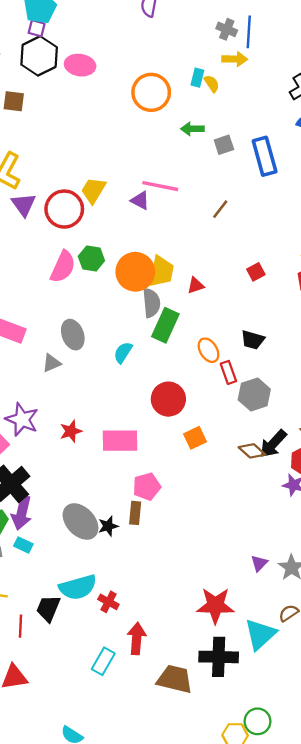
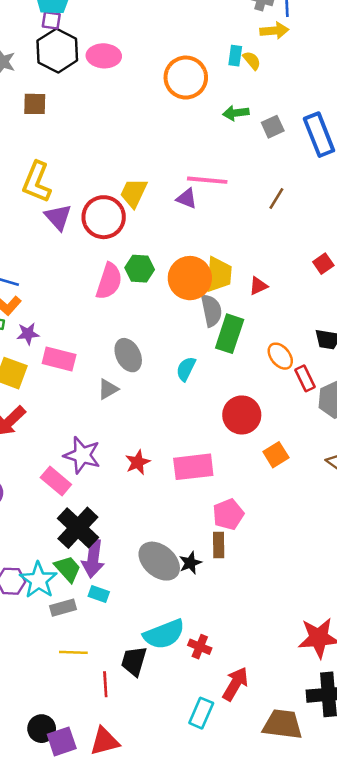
red arrow: (137, 638) -> (235, 684), turned 32

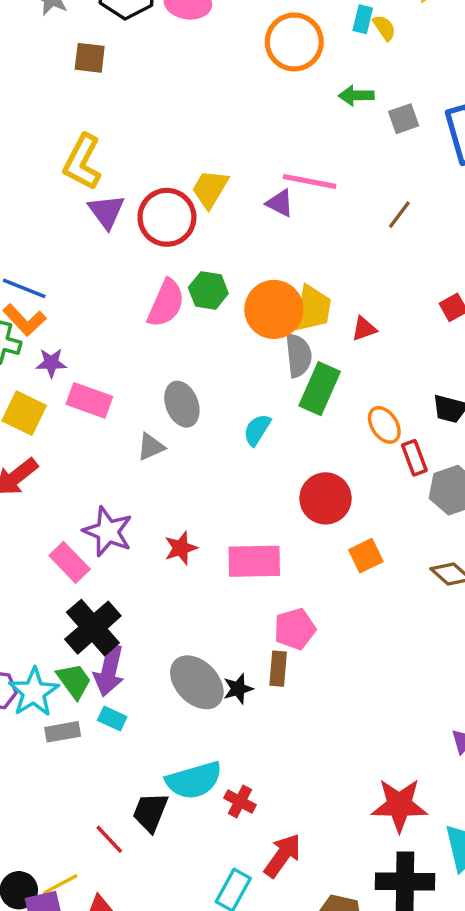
yellow line: (73, 652) -> (60, 884), moved, turned -36
red line: (105, 684) -> (109, 839), turned -45

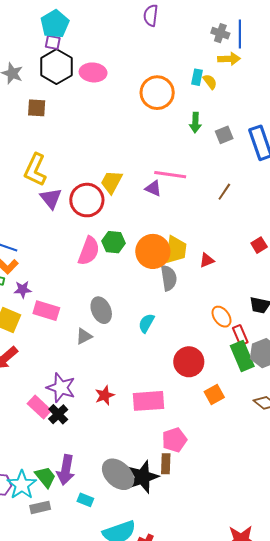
green arrow: (356, 96) -> (195, 123), turned -84
green rectangle: (320, 389) -> (242, 356), moved, turned -44
black cross: (93, 628) -> (58, 414), moved, size x0.6
black star: (238, 689) -> (143, 477), size x1.8
cyan rectangle: (112, 718) -> (85, 500), moved

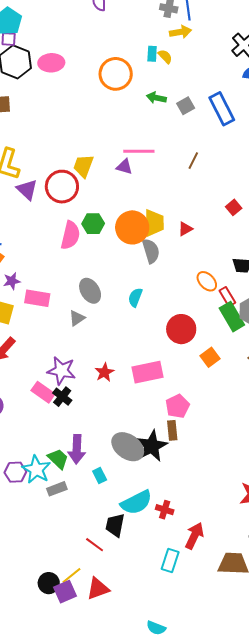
green arrow: (195, 123) -> (156, 98), turned 108
cyan rectangle: (85, 500) -> (100, 476), turned 49

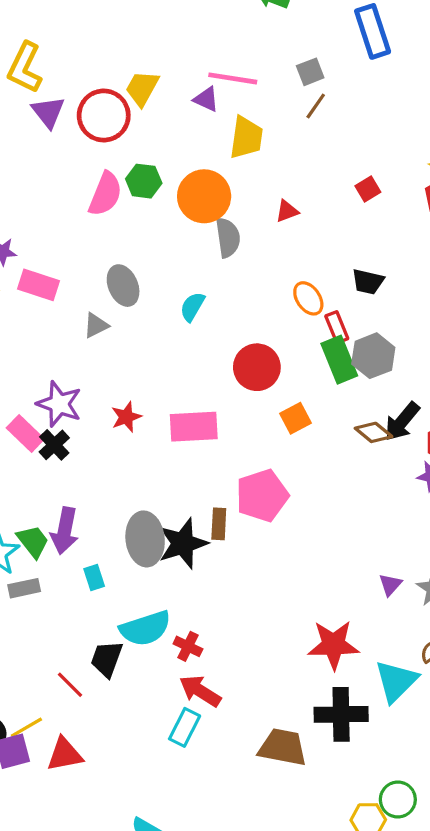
gray square: (186, 106) -> (310, 72), moved
yellow trapezoid: (154, 223) -> (246, 138), moved
pink pentagon: (178, 406) -> (262, 496), moved, size x1.4
gray ellipse: (128, 447) -> (145, 539), turned 40
red arrow: (194, 536) -> (200, 691), moved, turned -92

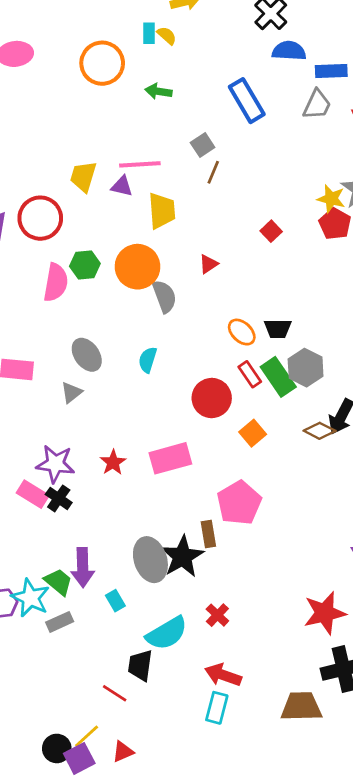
yellow trapezoid: (142, 88) -> (83, 176), moved
black trapezoid: (368, 282) -> (278, 329), moved
red rectangle: (337, 327) -> (250, 374), moved
red cross: (188, 646) -> (217, 615), moved, turned 30
red triangle: (65, 754) -> (123, 752), size x0.7

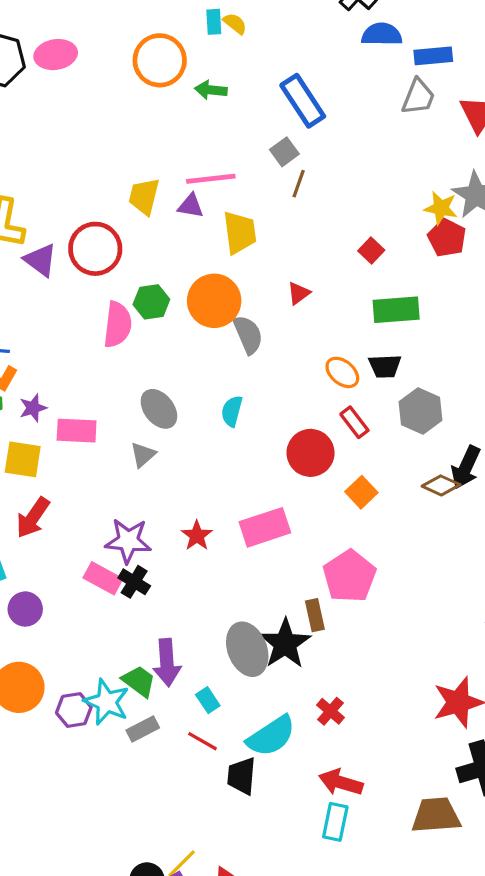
green arrow: (159, 91) -> (211, 90), moved
blue rectangle: (247, 101) -> (303, 101), moved
green rectangle: (278, 377) -> (396, 310), moved, turned -57
red line: (115, 693) -> (203, 741), moved

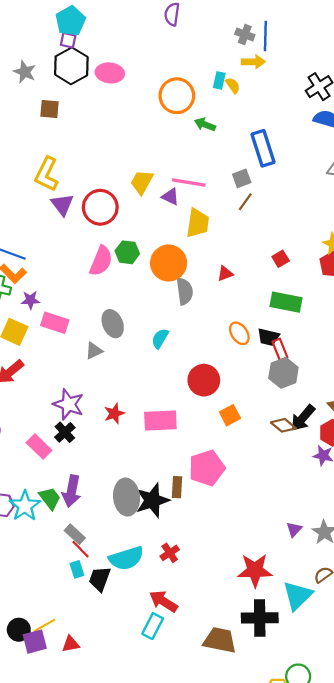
red rectangle: (354, 422) -> (280, 349), moved
pink rectangle: (103, 578) -> (39, 446), moved
cyan rectangle: (208, 700) -> (77, 569), moved
gray rectangle: (143, 729) -> (75, 534), moved, turned 54

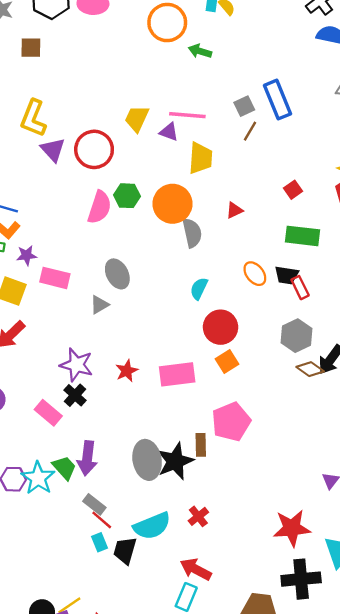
blue rectangle: (263, 148) -> (277, 100), moved
cyan semicircle: (160, 338) -> (199, 288), moved
gray hexagon: (283, 373) -> (296, 336), moved
orange square: (230, 415) -> (227, 362), moved

